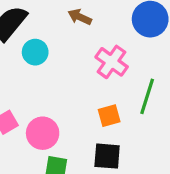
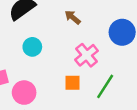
cyan circle: (35, 52) -> (32, 47), moved
orange square: (109, 116) -> (72, 83), moved

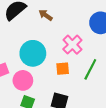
brown arrow: (73, 17) -> (46, 15), moved
cyan circle: (32, 47) -> (33, 53), moved, size x1.6

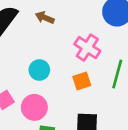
cyan circle: (33, 53) -> (39, 70), size x0.6

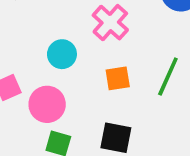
pink cross: (87, 48) -> (110, 23), moved

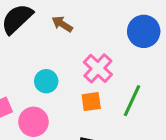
pink cross: (110, 23) -> (98, 68), moved

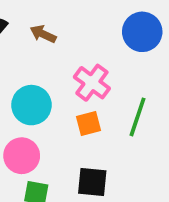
cyan circle: (46, 81) -> (31, 105), size x1.4

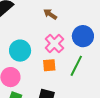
blue circle: (142, 32) -> (83, 36), moved
brown arrow: (43, 34) -> (50, 14), moved

